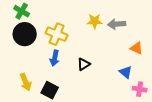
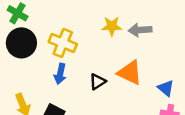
orange triangle: (137, 48) -> (130, 73), moved, size x1.5
blue triangle: (126, 72) -> (166, 88), moved

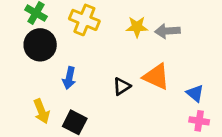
yellow cross: (63, 43) -> (84, 20), moved
blue arrow: (60, 74) -> (69, 78), moved

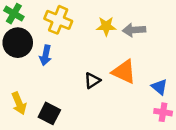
blue arrow: (69, 78) -> (46, 55), moved

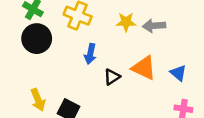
blue arrow: (46, 55) -> (90, 54), moved
blue triangle: (159, 87) -> (178, 73), moved

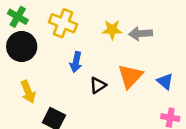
orange triangle: (144, 68) -> (130, 76), turned 48
yellow arrow: (38, 100) -> (28, 92), moved

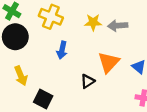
black triangle: (98, 85) -> (88, 81), moved

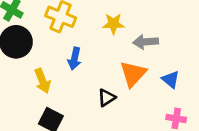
gray arrow: (118, 26) -> (146, 42), moved
yellow arrow: (21, 76) -> (42, 81), moved

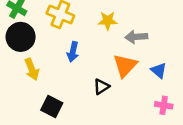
yellow arrow: (42, 81) -> (32, 69), moved

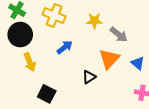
gray arrow: (136, 37) -> (119, 35), turned -138
blue arrow: (73, 52) -> (65, 47), turned -140

